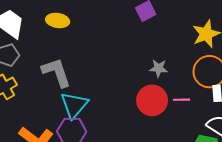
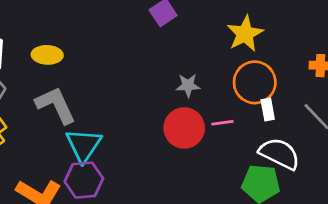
yellow ellipse: (58, 20) -> (47, 55), moved

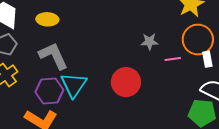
pink line: (222, 123) -> (173, 59), moved
red circle: (184, 128) -> (126, 82), moved
purple hexagon: (84, 180) -> (49, 91), moved

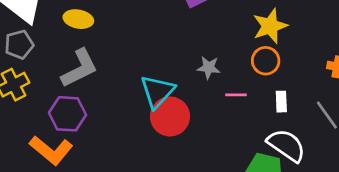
orange circle: (198, 40) -> (266, 61), moved, size x0.7
gray L-shape: (54, 56) -> (80, 68), turned 80
cyan triangle: (74, 85) -> (157, 92), moved

